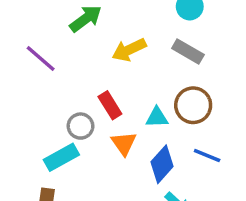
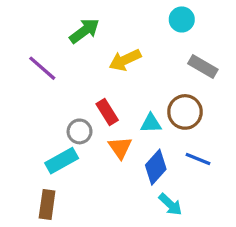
gray rectangle: (188, 52) -> (203, 67), moved

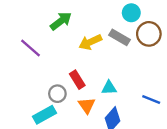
gray rectangle: (203, 67) -> (120, 37), moved
brown circle: (185, 112) -> (149, 34), moved
blue line: (198, 159) -> (151, 100), moved

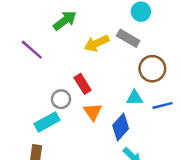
brown circle: (149, 34) -> (152, 69), moved
cyan triangle: (109, 88) -> (135, 98), moved
blue line: (151, 100) -> (162, 105), turned -36

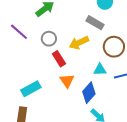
yellow arrow: (97, 43) -> (79, 43), moved
gray circle: (61, 99) -> (49, 39), moved

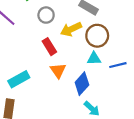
gray circle: (49, 39) -> (46, 15), moved
brown circle: (114, 47) -> (97, 36), moved

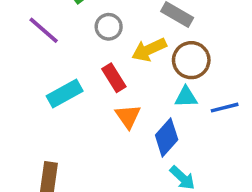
cyan rectangle: (19, 79) -> (65, 94), moved

